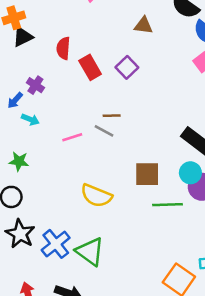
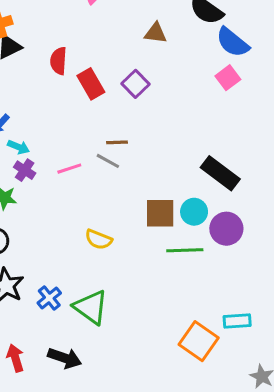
purple cross: (35, 85) -> (25, 170), moved
cyan circle: (190, 173) -> (194, 212), moved
yellow semicircle: (96, 196) -> (99, 239), size x0.7
blue cross: (56, 244) -> (49, 298), size x0.7

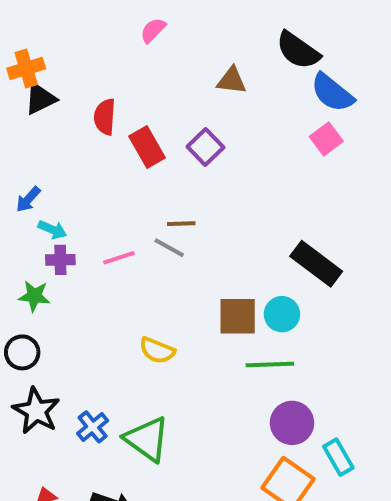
purple cross: (25, 170) -> (60, 260), turned -35
purple circle: (226, 229) -> (292, 423), moved
cyan rectangle: (237, 321) -> (338, 457), turned 64

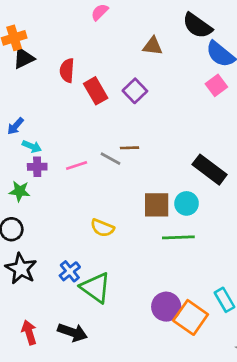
brown line: (181, 224) -> (130, 148), moved
purple circle: (292, 423) -> (166, 307), moved
blue cross: (93, 427) -> (70, 271), moved

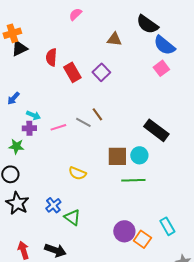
cyan arrow: (32, 146) -> (33, 115), moved
brown line: (130, 148) -> (97, 114), turned 56
green triangle: (96, 288) -> (72, 217), size x0.7
orange square: (191, 317) -> (142, 239), size x0.7

